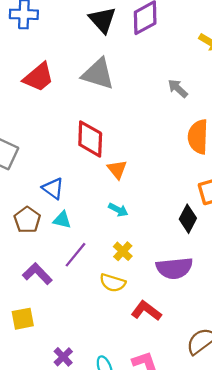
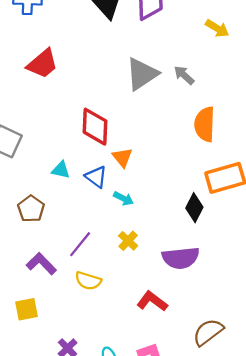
gray triangle: (98, 74) -> (142, 74), moved, turned -51
blue triangle: (53, 188) -> (96, 177), moved
cyan triangle: (62, 220) -> (61, 170), moved
yellow semicircle: (113, 283) -> (88, 281), moved

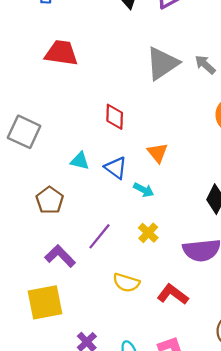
red trapezoid: (42, 64) -> (61, 53), turned -132
red diamond: (95, 127) -> (115, 117), size x0.7
orange triangle: (122, 157) -> (158, 153), moved
yellow semicircle: (88, 281) -> (126, 283), moved
yellow square: (26, 309) -> (45, 302), size x1.5

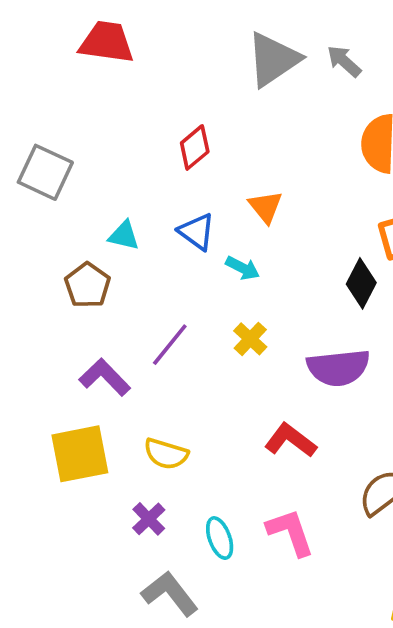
red diamond: (115, 117) -> (195, 147), turned 48
cyan triangle: (80, 161) -> (124, 235), moved
yellow semicircle: (126, 283) -> (166, 454), moved

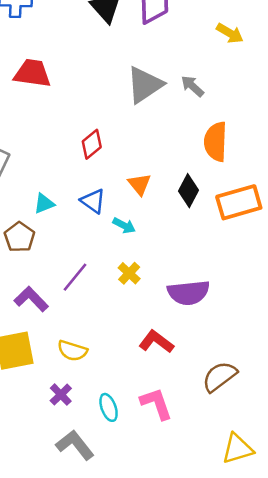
cyan triangle: (124, 235) -> (44, 204), turned -35
black diamond: (361, 283) -> (189, 191), moved

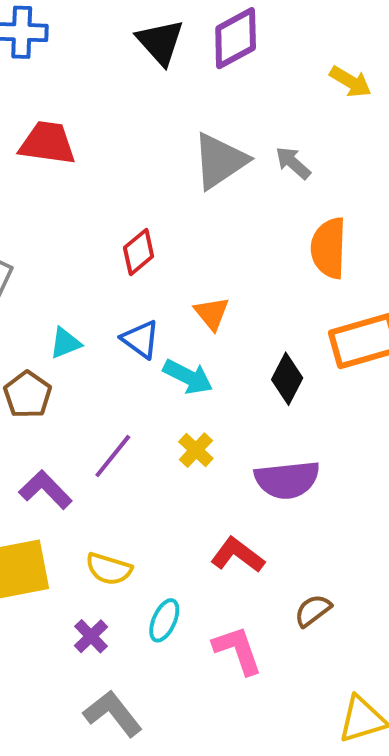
black diamond: (189, 191) -> (287, 379), moved
cyan arrow: (124, 226) -> (188, 377), size x1.4
brown semicircle: (220, 376) -> (313, 610), moved, size x0.7
cyan ellipse: (109, 407) -> (164, 620), moved, turned 44

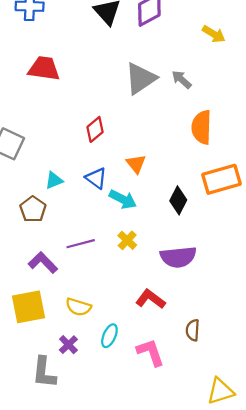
purple line: (113, 456) -> (81, 244), turned 36
brown semicircle: (313, 610) -> (193, 330), turned -50
gray L-shape: (113, 713) -> (44, 372), moved, turned -136

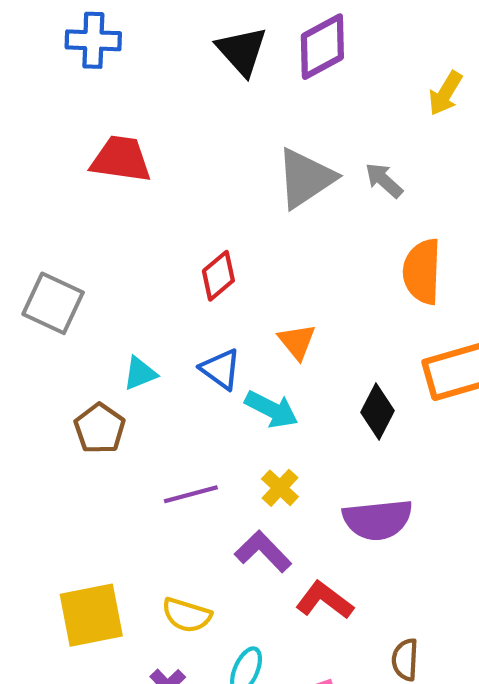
yellow arrow: (214, 34) -> (445, 93), turned 90
purple L-shape: (43, 263) -> (263, 551), moved

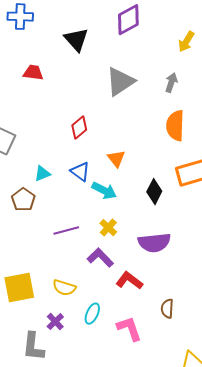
black triangle: (242, 51) -> (76, 40), moved
red trapezoid: (121, 159) -> (33, 73), size x0.7
gray arrow: (384, 180) -> (171, 83), moved, turned 66

